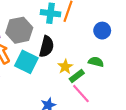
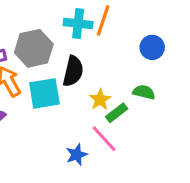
cyan square: (26, 62) -> (44, 93), turned -35
pink line: (81, 94) -> (104, 139), moved

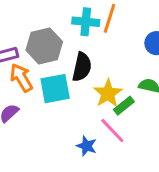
yellow star: (100, 100) -> (108, 93), size x1.4
blue star: (77, 155) -> (87, 146), turned -30

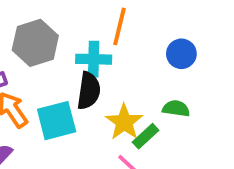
cyan cross: (86, 22) -> (94, 59), moved
gray hexagon: (44, 46) -> (35, 43), moved

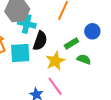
cyan cross: (94, 59) -> (27, 24), moved
green rectangle: (146, 136) -> (71, 43), moved

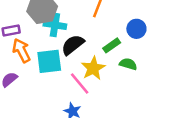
black semicircle: (40, 41) -> (73, 45), turned -144
pink line: (55, 86) -> (80, 83), moved

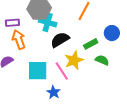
cyan square: (49, 61) -> (38, 71), moved

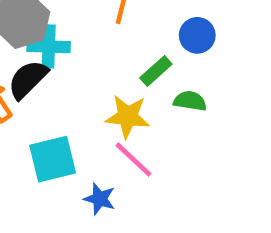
black semicircle: (60, 40) -> (28, 79), moved
yellow star: (74, 60) -> (128, 116), turned -30
pink line: (62, 71) -> (133, 160), moved

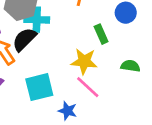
green rectangle: (156, 71) -> (101, 34), turned -72
green semicircle: (190, 101) -> (130, 66), moved

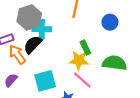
green rectangle: (101, 34) -> (85, 48), moved
green semicircle: (130, 66) -> (115, 63), size x1.6

